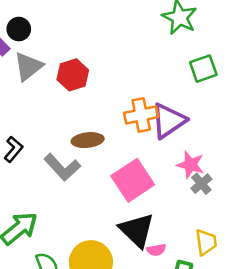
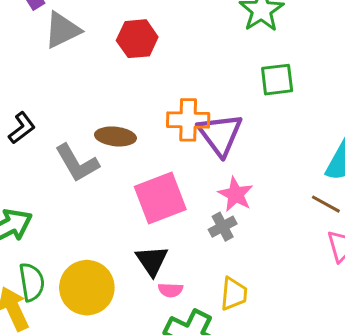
red hexagon: (73, 75) -> (137, 39), moved
purple triangle: (168, 121) -> (220, 134), turned -45
gray cross: (201, 184) -> (223, 227), moved
black triangle: (137, 230) -> (152, 261), size x0.7

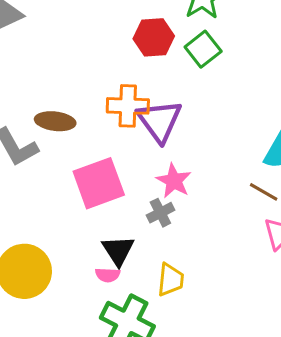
red hexagon: (137, 39) -> (154, 37), moved
green square: (277, 80) -> (203, 49), moved, turned -32
black triangle: (152, 261) -> (118, 250), moved

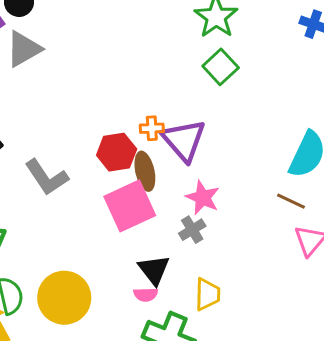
red hexagon: (154, 37) -> (117, 152), moved
orange cross: (128, 106) -> (152, 128), size x0.6
brown ellipse: (55, 121) -> (145, 171), moved, turned 75

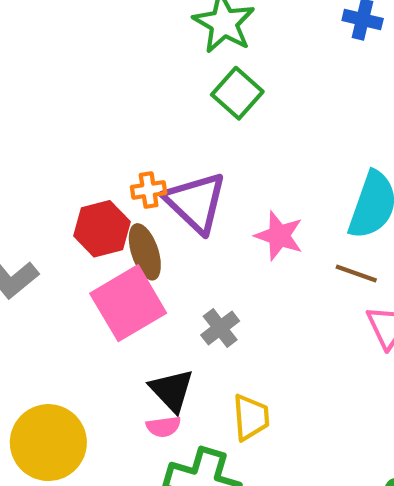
pink star: (203, 198) -> (279, 236), moved

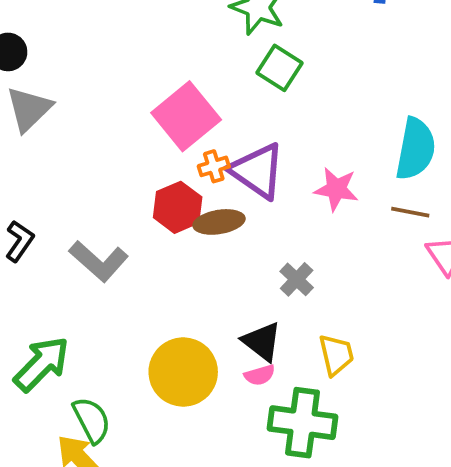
brown ellipse: (145, 252) -> (219, 222), turned -72
pink square: (128, 303) -> (186, 116), moved
yellow circle: (48, 443) -> (183, 372), moved

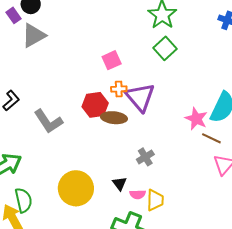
pink square: (186, 116) -> (112, 60), size x0.6
pink star: (336, 189) -> (196, 119), moved
black triangle: (262, 342) -> (120, 184), size x0.7
pink semicircle: (260, 375) -> (138, 194), moved

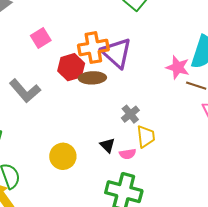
pink square: (112, 60) -> (41, 38), moved
orange cross: (119, 89) -> (93, 48), size x1.8
yellow circle: (76, 188) -> (63, 156), size x0.7
yellow trapezoid: (155, 200) -> (146, 137), moved

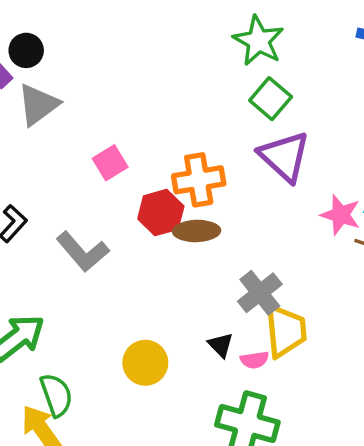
purple triangle: (117, 53) -> (284, 156), moved
gray cross: (130, 114) -> (260, 293), size x1.4
yellow trapezoid: (146, 137) -> (285, 331), size x1.4

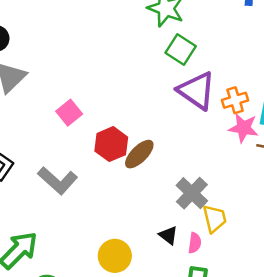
orange cross: (199, 180) -> (235, 100), moved, size x0.7
brown ellipse: (197, 231) -> (139, 154), turned -36
yellow trapezoid: (285, 331) -> (215, 219), size x0.7
pink semicircle: (255, 360) -> (195, 243), turned -66

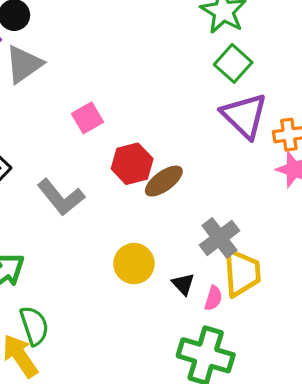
yellow trapezoid: (215, 219) -> (242, 273), size x1.4
yellow circle: (115, 256) -> (134, 264), moved

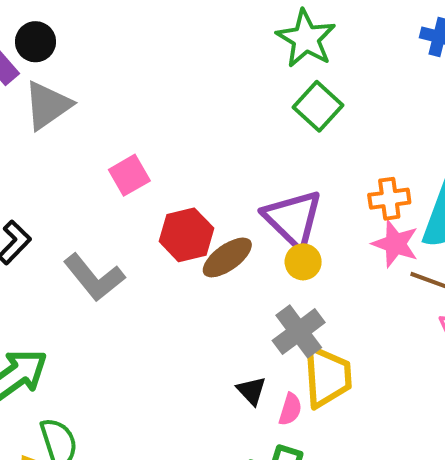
purple triangle: (244, 116) -> (293, 219), moved
yellow circle: (134, 264) -> (303, 262), moved, size x0.7

